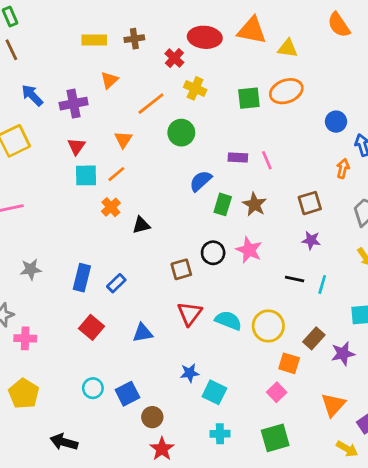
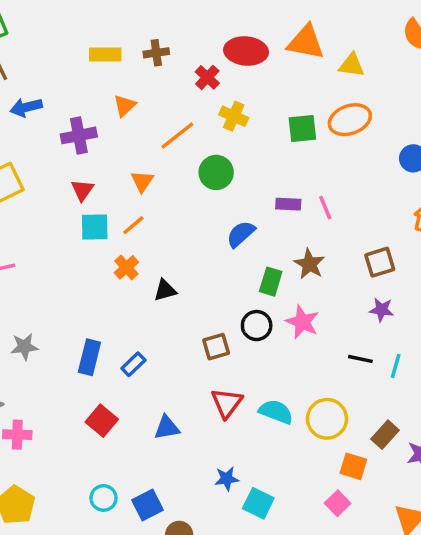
blue arrow: (32, 95) -> (26, 107), moved, turned -60
green rectangle: (223, 204) -> (271, 282), moved

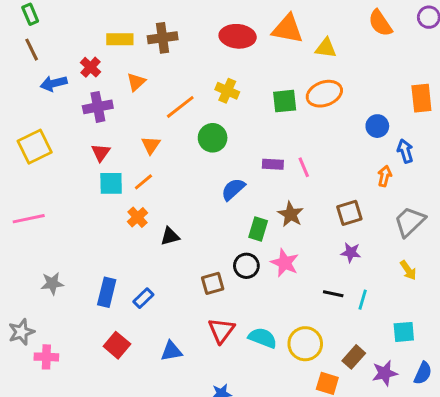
brown cross: (156, 53) -> (163, 38), size x1.4
red cross: (207, 77) -> (90, 67), moved

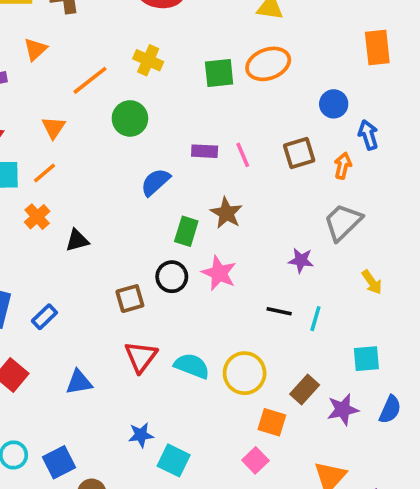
orange rectangle: (421, 98) -> (377, 48), moved
brown square: (349, 213) -> (299, 153), moved
gray trapezoid: (410, 222) -> (343, 222), moved

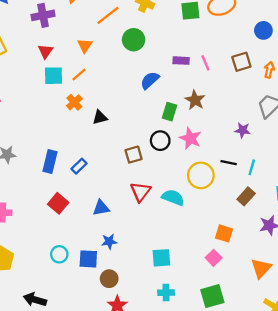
yellow circle: (245, 373) -> (201, 175), moved
brown rectangle: (305, 390) -> (246, 196), moved
blue star: (141, 435) -> (109, 242), moved
cyan square: (174, 460) -> (161, 258), turned -30
blue square: (59, 462) -> (88, 259), turned 30

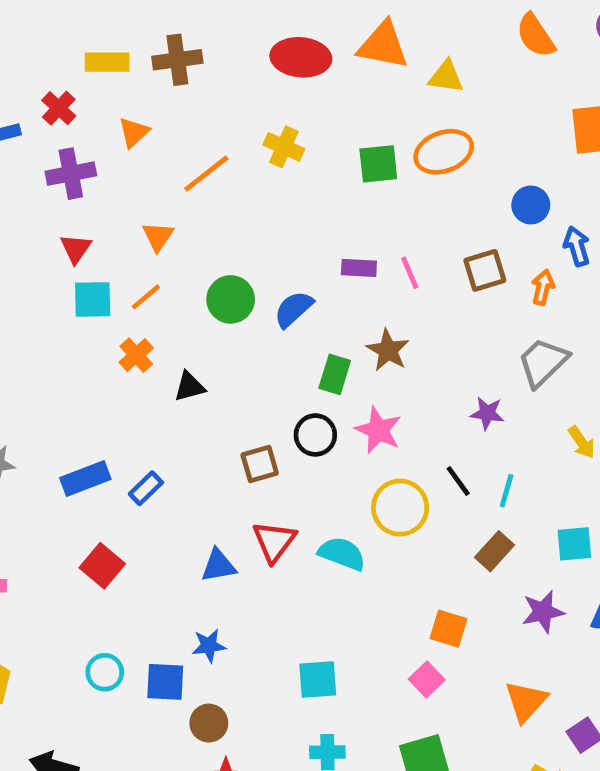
green circle: (134, 40) -> (231, 299), moved
blue rectangle: (50, 162) -> (85, 479), turned 55
black line: (229, 163) -> (458, 481), turned 42
blue triangle: (101, 208) -> (219, 566), moved

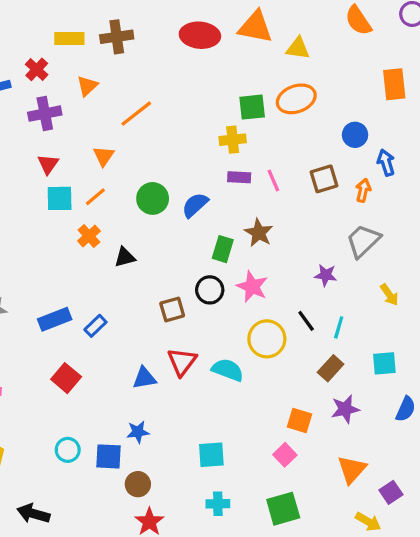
yellow cross: (284, 147) -> (233, 140), moved, turned -30
purple star: (543, 612) -> (345, 409), moved

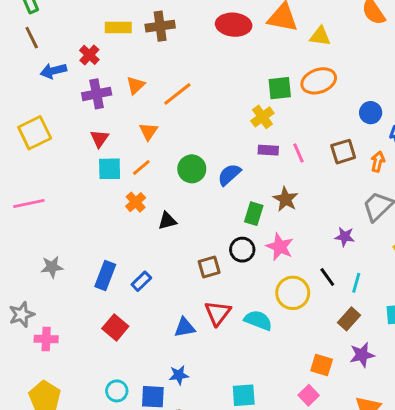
orange triangle: (87, 86) -> (136, 85), moved
yellow cross: (233, 140) -> (262, 117), turned -30
blue rectangle: (55, 319) -> (105, 276), turned -48

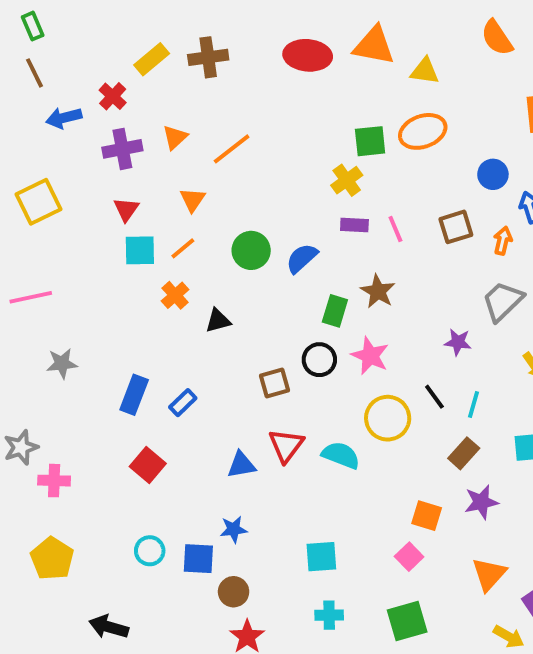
yellow rectangle: (118, 28) -> (152, 59), turned -40
gray star: (52, 267) -> (62, 364), moved

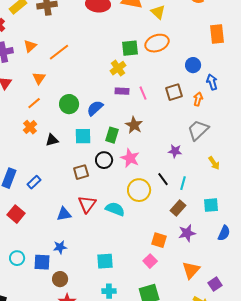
yellow triangle: (425, 71) -> (158, 12), turned 35
cyan square: (140, 250) -> (83, 136), moved

